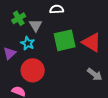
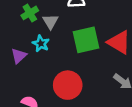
red circle: (33, 70) -> (68, 85), moved

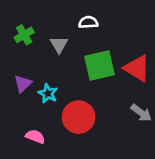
green cross: (30, 13) -> (24, 35), moved
cyan star: (41, 44) -> (48, 93), moved

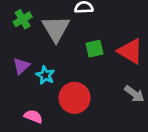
gray triangle: (59, 45) -> (56, 29), size x1.6
green square: (99, 65) -> (94, 49), size x0.6

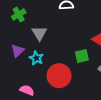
gray triangle: (56, 29) -> (39, 33), moved, size x0.7
green square: (94, 49) -> (82, 56), moved

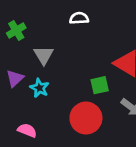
red circle: (59, 76) -> (86, 118), moved

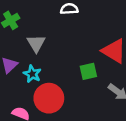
red circle: (86, 118) -> (49, 98), moved

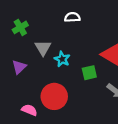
cyan star: (32, 74) -> (62, 59), moved

